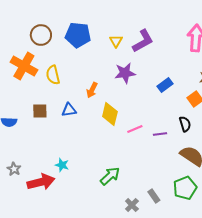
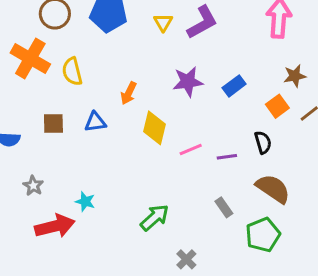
purple star: (125, 73) -> (188, 82), moved
gray star: (14, 169) -> (33, 186), moved
gray rectangle: (154, 196) -> (224, 207), moved

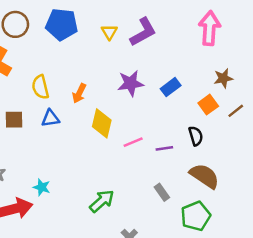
yellow semicircle: (72, 72) -> (40, 87), moved

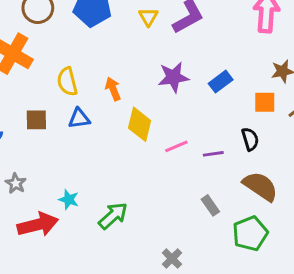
orange arrow: (79, 93) -> (113, 89), turned 132
orange square: (208, 105) -> (265, 102), turned 36
green arrow: (102, 201) -> (113, 216), moved

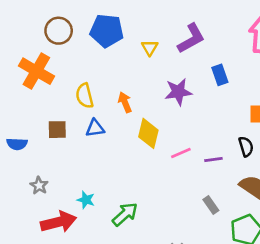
yellow triangle: (148, 17) -> (150, 48), moved
blue rectangle: (221, 82) -> (220, 75), moved, turned -72

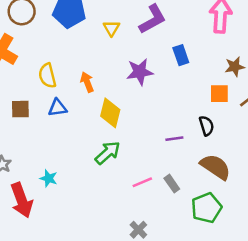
pink line: (181, 153) -> (142, 182), moved
green arrow: (125, 214) -> (108, 153), moved
red arrow: (59, 222) -> (22, 200), turned 84

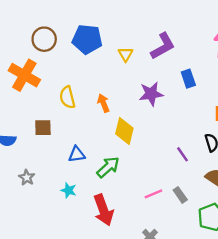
blue triangle: (58, 108) -> (77, 154), moved
purple line: (174, 139) -> (183, 154), turned 63
green arrow: (108, 153) -> (108, 167), moved
red arrow: (22, 200) -> (103, 210), moved

